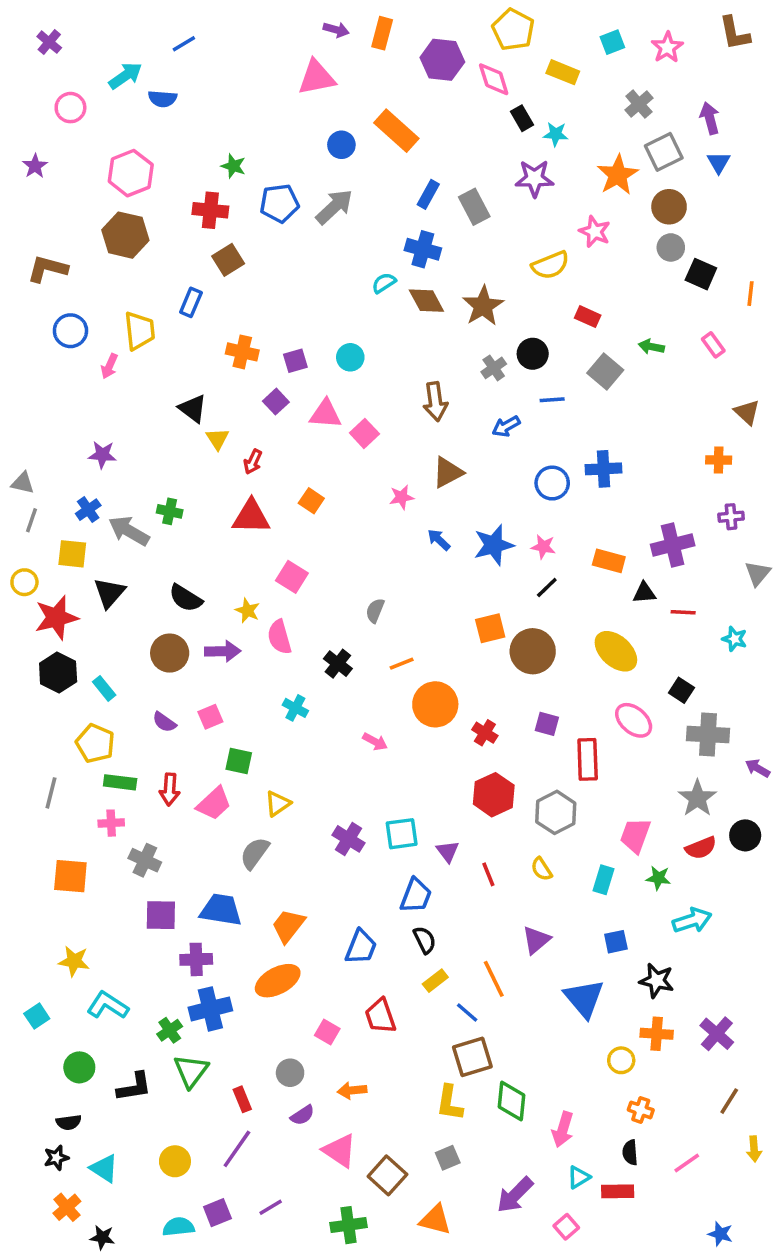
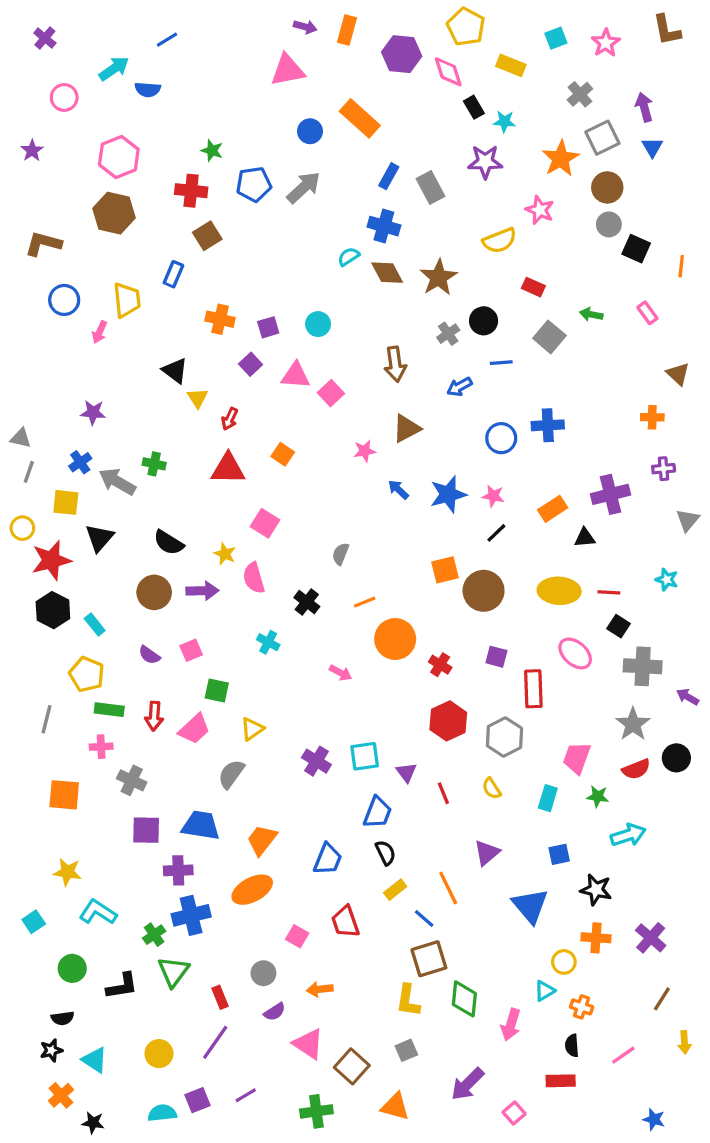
orange rectangle: (609, 561) -> (553, 509), turned -48
red line: (683, 612) -> (609, 592), moved
yellow ellipse: (616, 651) -> (559, 591), turned -39
cyan triangle: (579, 1177) -> (545, 991), moved

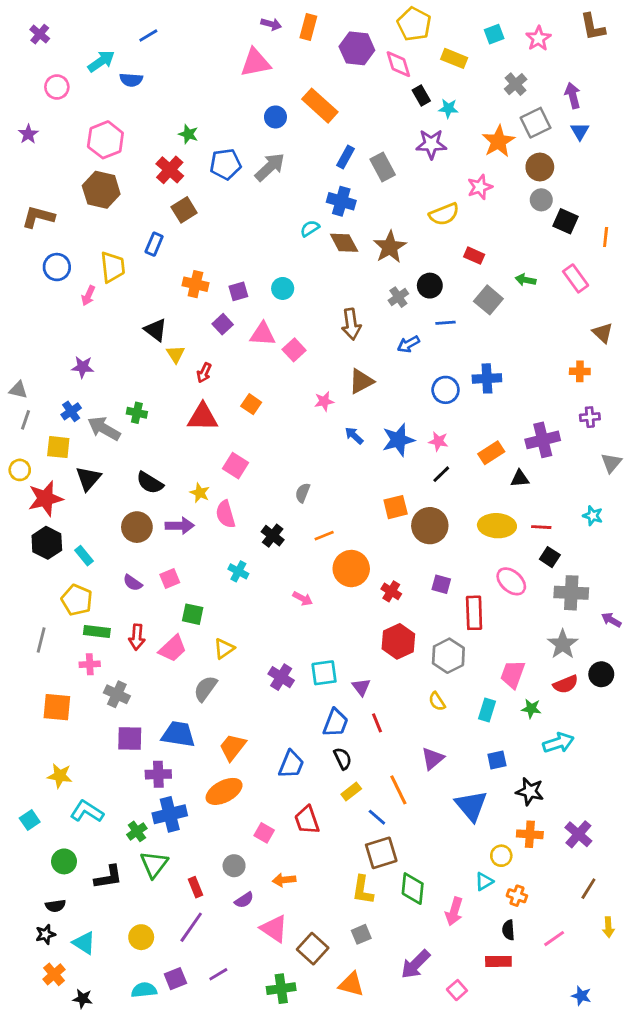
red cross: (191, 191) -> (170, 170), turned 36
pink star: (540, 210) -> (480, 187), turned 30
pink rectangle: (647, 313) -> (576, 278), size x1.4
red line: (443, 793) -> (377, 723), moved

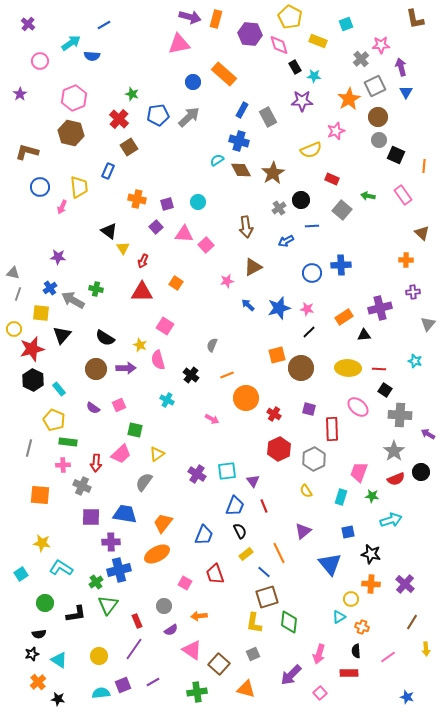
purple arrow: (271, 24) -> (190, 17), size x1.5
pink star: (538, 38) -> (381, 45), moved, turned 30
red arrow: (137, 637) -> (96, 463), moved
pink arrow: (454, 911) -> (319, 654), moved

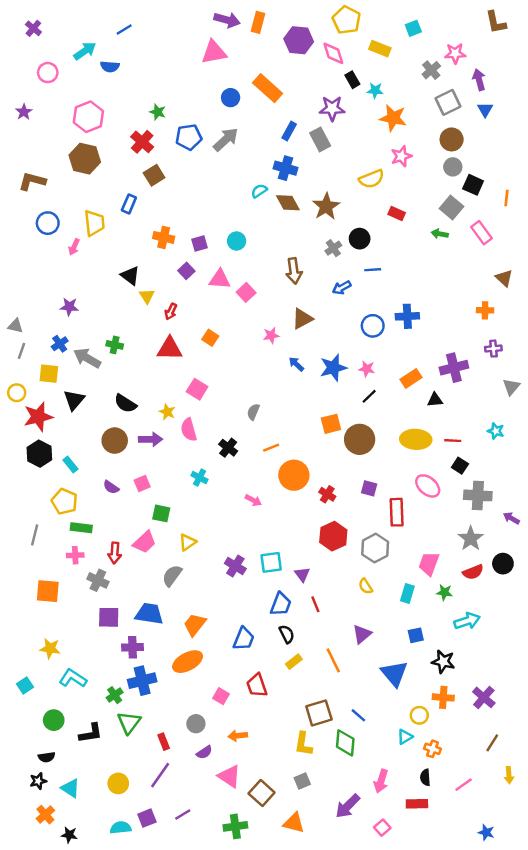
orange star: (349, 99) -> (393, 118), moved, turned -30
purple star: (302, 101) -> (332, 108), moved
gray square: (342, 210) -> (452, 208), moved
blue line: (264, 572) -> (358, 715), moved

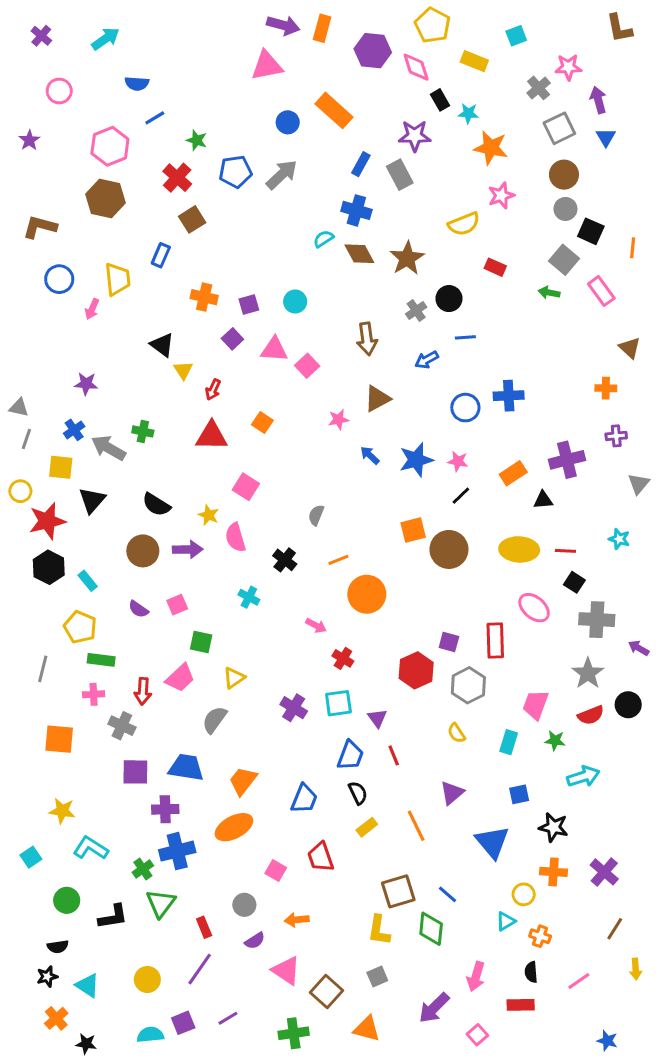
blue line: (124, 30) -> (155, 118), moved
cyan arrow: (85, 51) -> (106, 39), moved
purple square: (369, 488) -> (449, 642), moved
red cross: (327, 494) -> (343, 658), moved

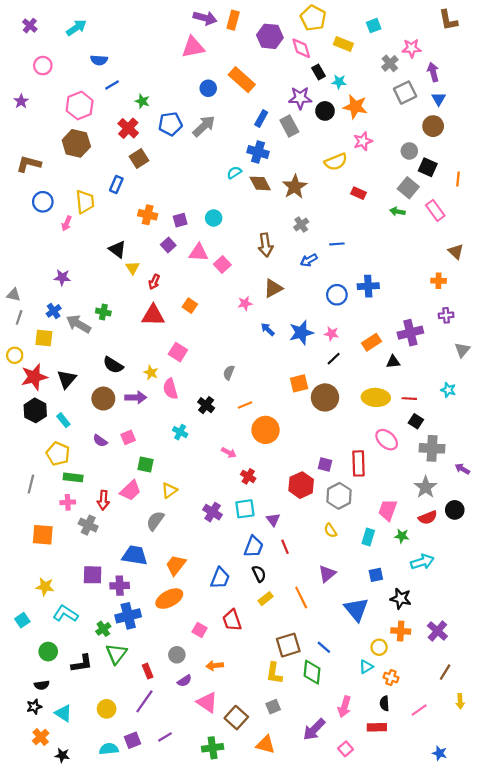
brown circle: (564, 175) -> (433, 126), moved
black circle: (449, 299) -> (325, 111), moved
black triangle: (92, 500) -> (67, 379), moved
purple square: (135, 772) -> (93, 575), moved

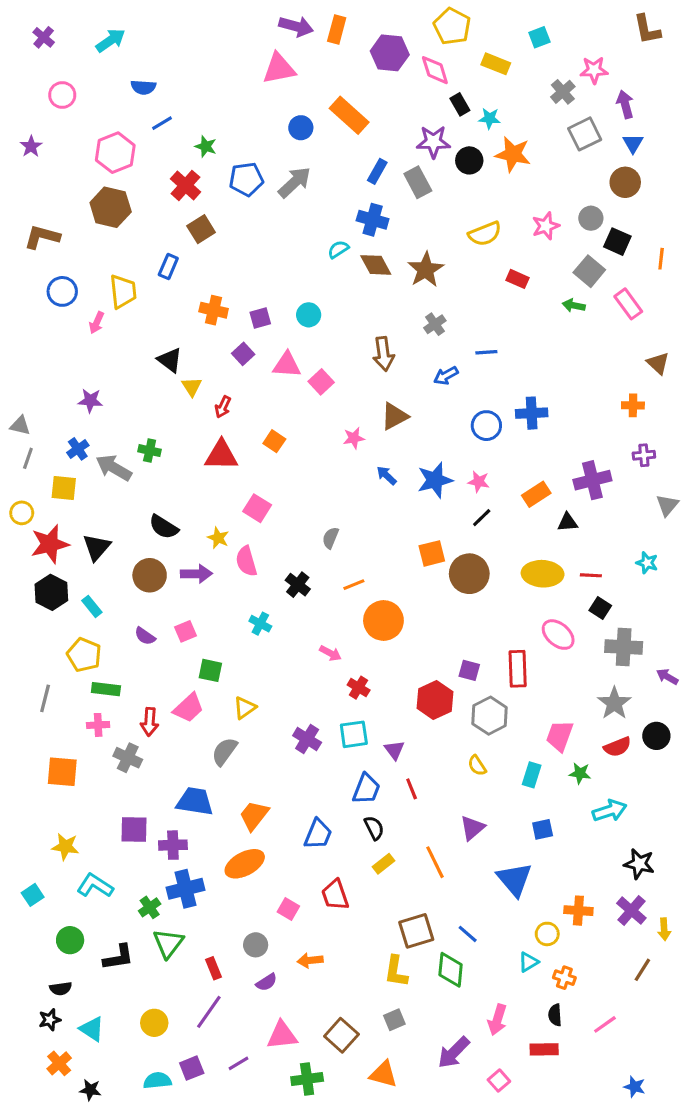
pink star: (363, 141) -> (546, 226), moved
black star: (401, 599) -> (639, 864), moved
yellow arrow: (460, 701) -> (664, 929), moved
pink triangle: (207, 702) -> (282, 1035), moved, turned -40

